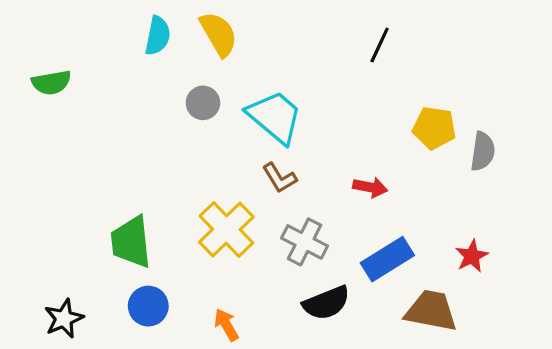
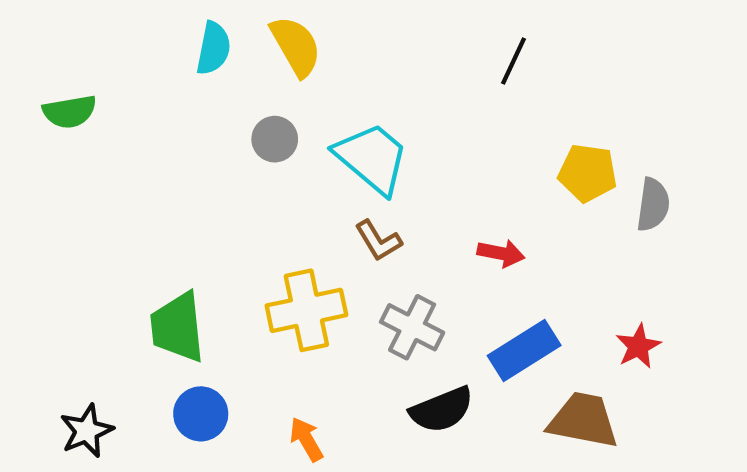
yellow cross: (226, 229) -> (306, 310), turned 32

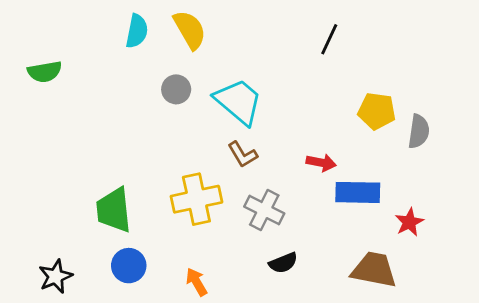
blue rectangle: (524, 350) -> (358, 192), moved, turned 33
black semicircle: (442, 410) -> (283, 263), size x0.7

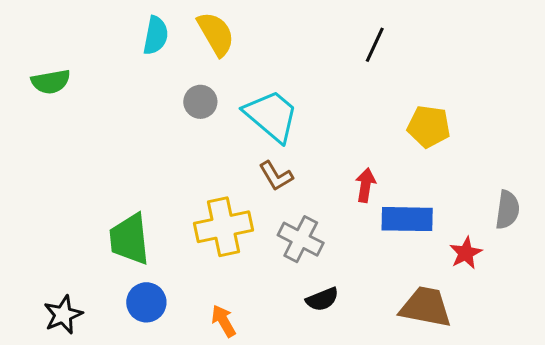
gray semicircle: (419, 131) -> (507, 210), moved
red arrow: (321, 163) -> (365, 185), turned -92

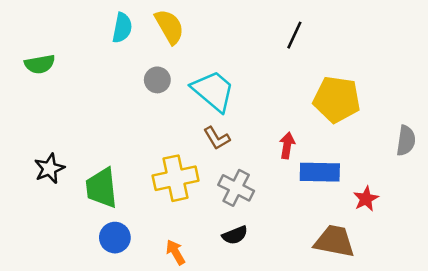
yellow pentagon: (429, 126) -> (337, 99), size x1.4
gray semicircle: (507, 210) -> (406, 141), moved
black semicircle: (322, 299) -> (235, 235), moved
black star: (63, 315) -> (49, 168), moved

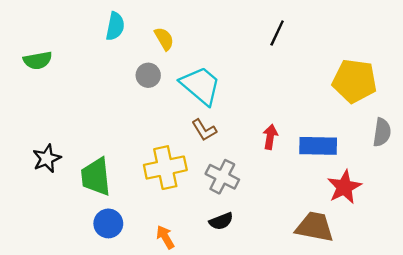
yellow semicircle: (169, 27) -> (164, 39), moved, size x0.7
yellow pentagon: (337, 99) -> (355, 81), moved
blue rectangle: (320, 172) -> (318, 146), moved
red star: (366, 199) -> (344, 187), size x1.4

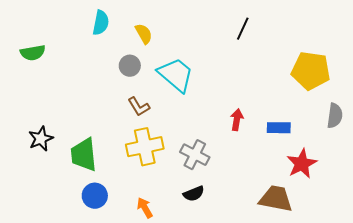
brown L-shape: (204, 130) -> (139, 107), moved
blue rectangle: (318, 146) -> (279, 128), size x0.7

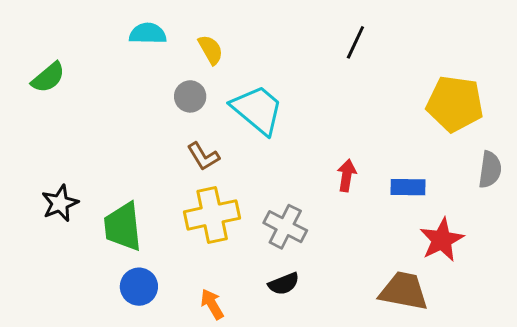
cyan semicircle: (101, 23) -> (148, 34), turned -100
green semicircle: (33, 53) -> (48, 77), turned -30

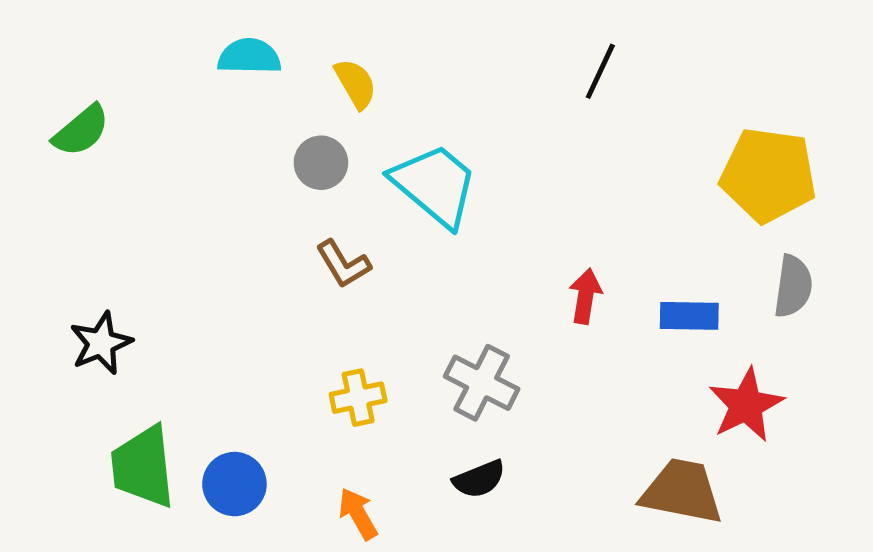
gray semicircle: (490, 170) -> (793, 286), moved
yellow cross: (212, 215) -> (358, 398), moved, size x0.6
green trapezoid: (123, 227) -> (143, 467), moved

